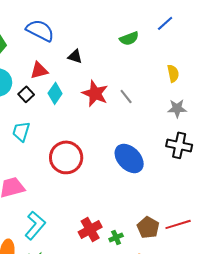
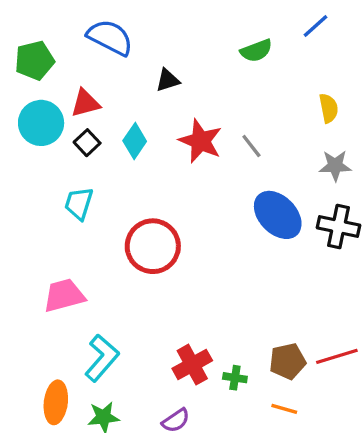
black triangle: (75, 56) -> (168, 80), turned -35
red triangle: (39, 70) -> (85, 103), moved
blue ellipse: (129, 158) -> (278, 215), moved
brown pentagon: (148, 227) -> (288, 361), turned 30
green cross: (116, 237) -> (235, 378), turned 32

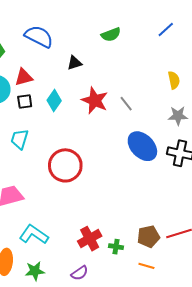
green semicircle: (256, 51) -> (111, 35), moved
black square: (87, 143) -> (25, 101), turned 35
cyan L-shape: (102, 358) -> (34, 234), turned -96

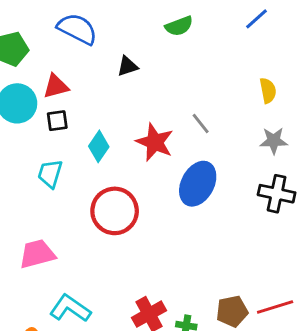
cyan diamond: (54, 100) -> (99, 146), moved
red star: (95, 100) -> (155, 142), moved
blue ellipse: (142, 146) -> (198, 184), moved, turned 72

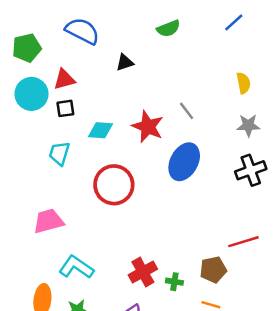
cyan diamond: (99, 146) -> (101, 130), turned 60
black cross: (277, 194) -> (251, 170), turned -32
red line: (275, 307) -> (244, 242), moved

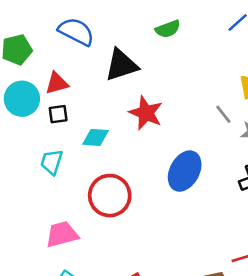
black triangle: (125, 62) -> (121, 65), size x1.8
gray line: (187, 111) -> (223, 114), moved
red star: (148, 127) -> (146, 113), moved
pink trapezoid: (48, 221) -> (62, 234), moved

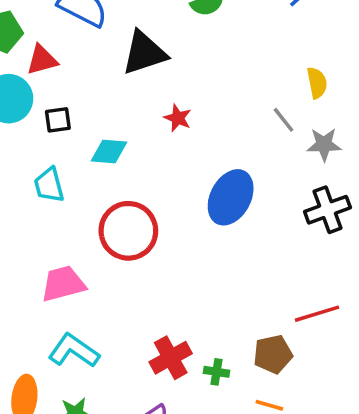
red triangle: (57, 83) -> (42, 60), moved
red star: (146, 113) -> (178, 118), size x0.6
cyan trapezoid: (52, 162) -> (49, 185), turned -32

